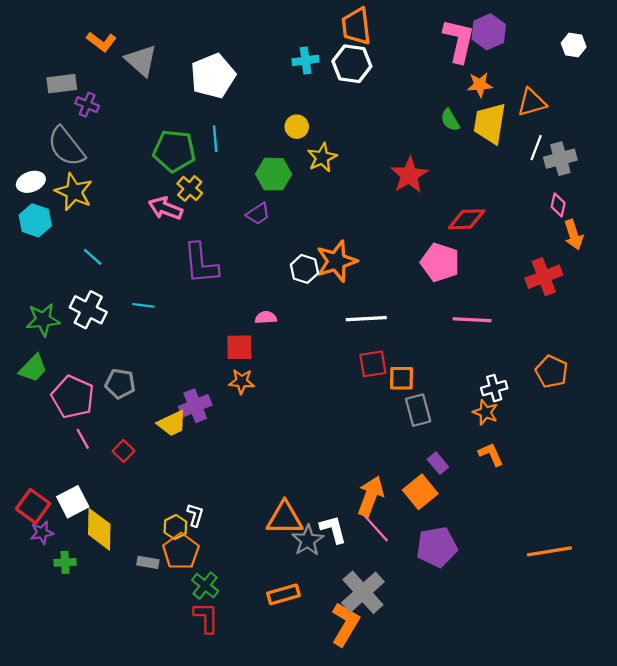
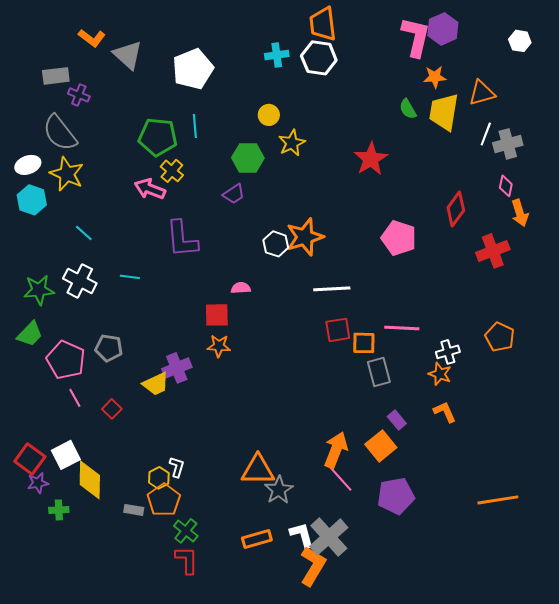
red diamond: (467, 219) -> (456, 209), moved, turned -52
pink line: (472, 320) -> (402, 328), moved
white L-shape: (333, 529) -> (302, 535), moved

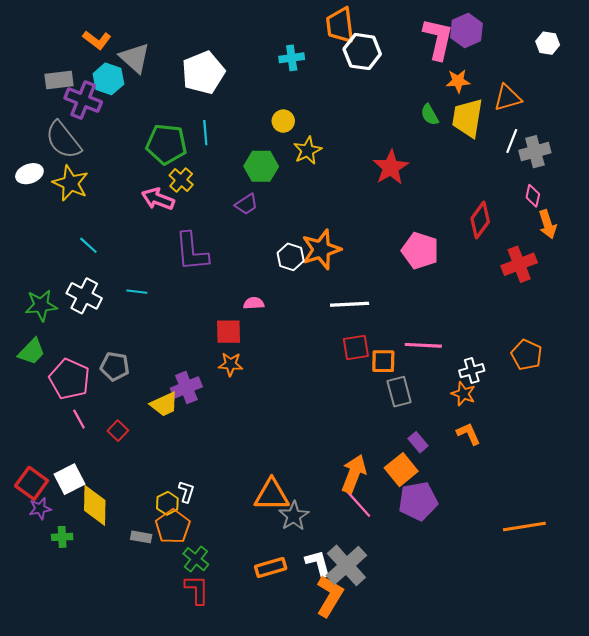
white hexagon: (319, 58) -> (362, 52), moved
purple cross: (79, 95) -> (83, 100), size x1.6
cyan hexagon: (32, 200) -> (108, 79), moved
purple pentagon: (396, 496) -> (418, 501), moved

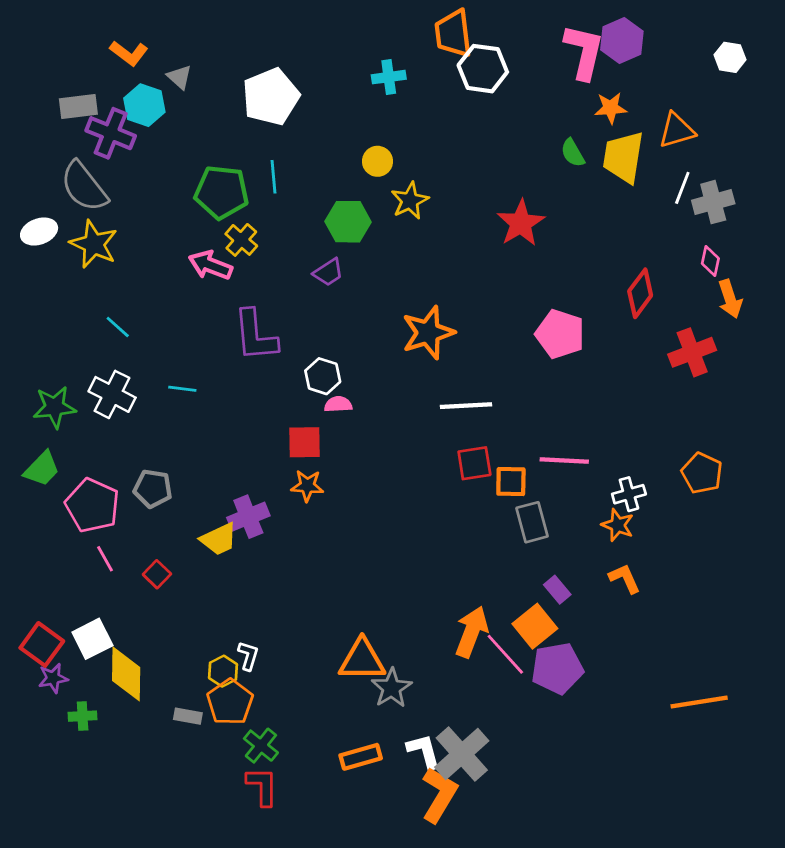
gray triangle: (135, 58) -> (179, 77), size x0.6
white hexagon: (291, 257) -> (323, 376), moved
pink line: (357, 502) -> (505, 654), moved

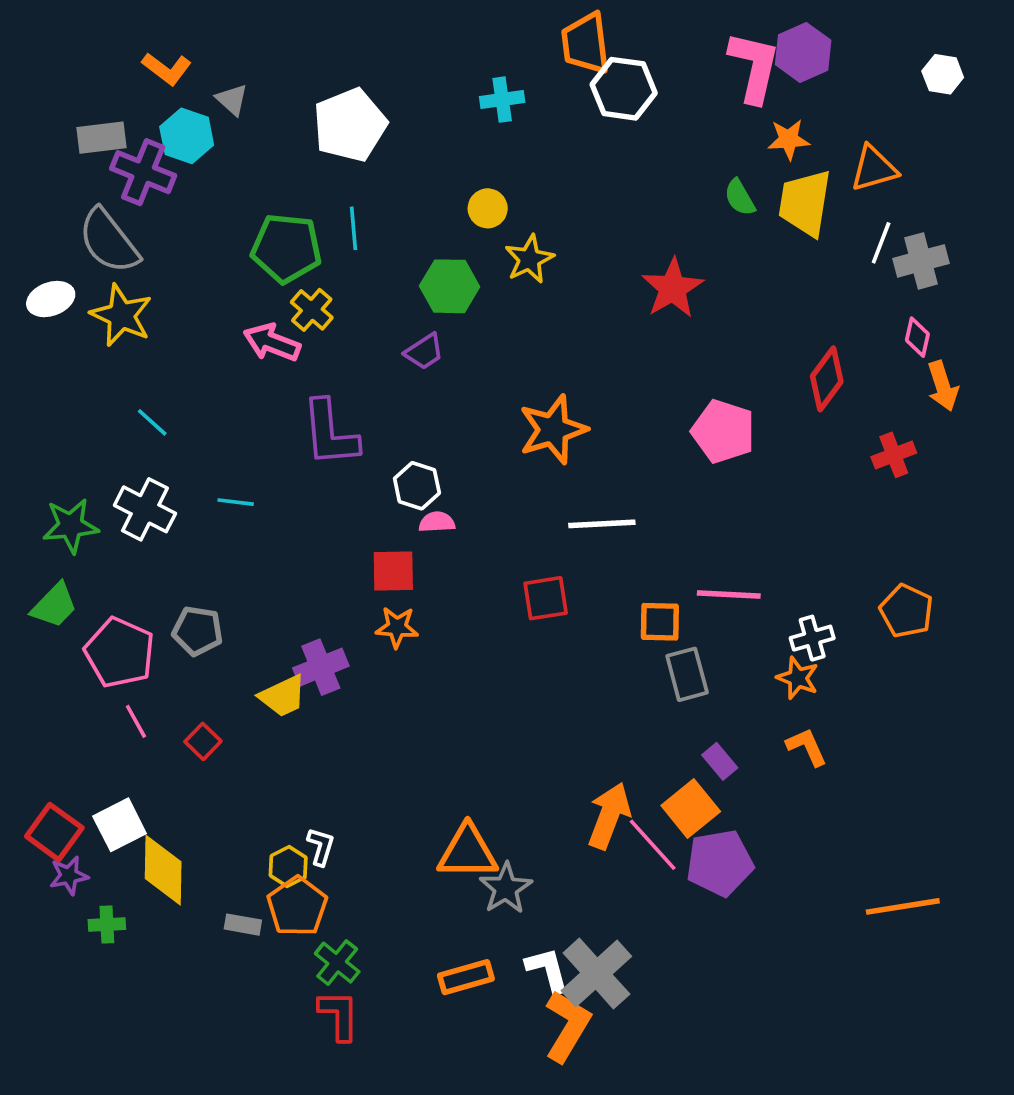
red cross: (692, 352) -> (894, 455), size x0.7
red square: (474, 463) -> (546, 598), moved

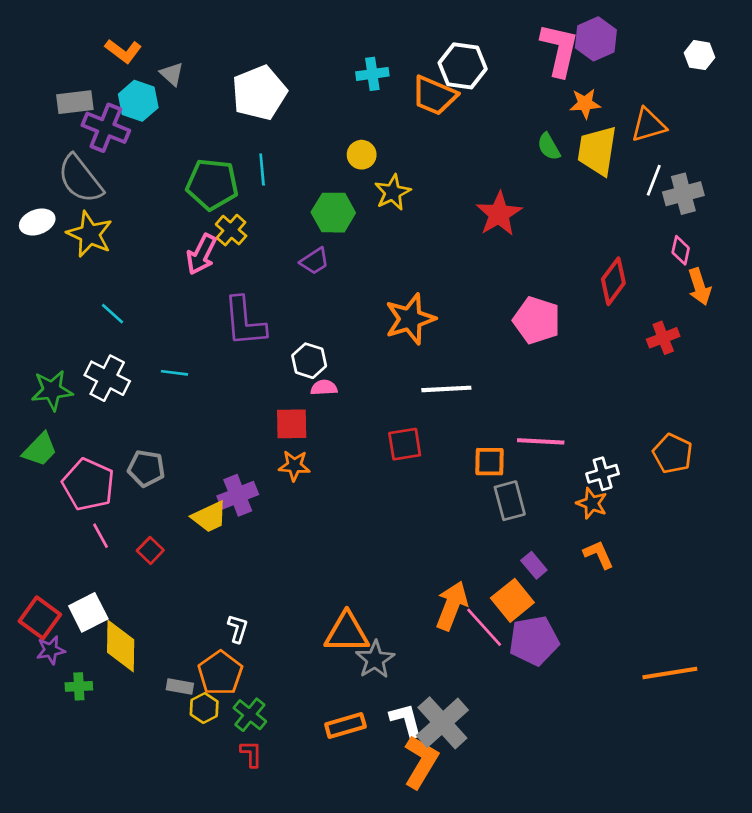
orange trapezoid: (586, 43) -> (434, 95), moved, turned -60
pink arrow: (272, 343) -> (201, 254), turned -84
yellow hexagon: (288, 867) -> (204, 708), moved
red L-shape: (339, 1015) -> (251, 754), size x0.7

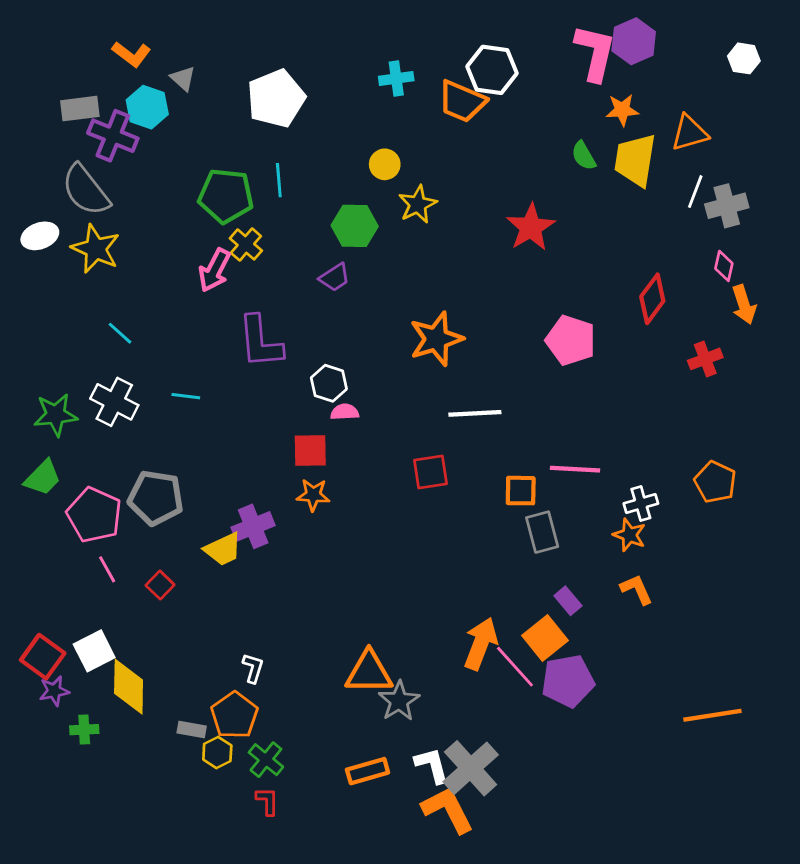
gray pentagon: (146, 468) -> (156, 498), size x1.4
orange L-shape: (421, 762) -> (448, 810), turned -58

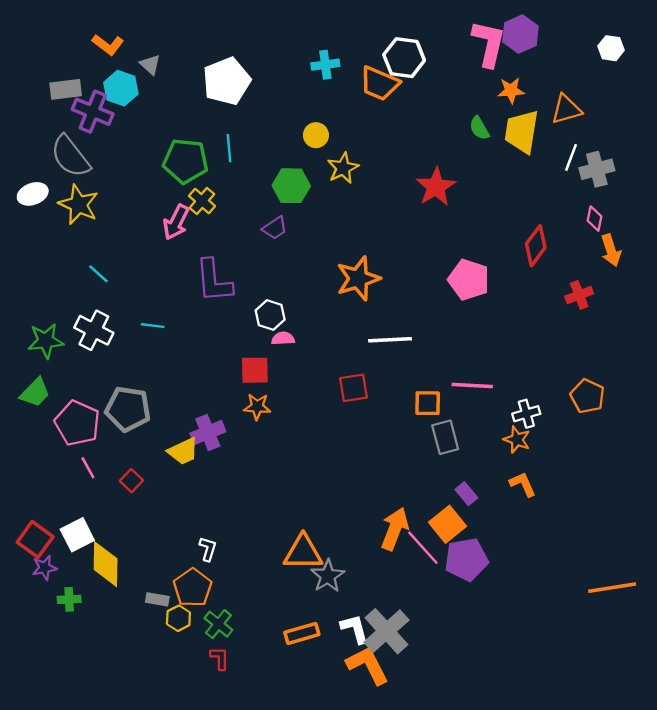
orange line: (712, 715) -> (612, 588), moved

